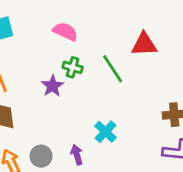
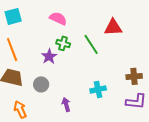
cyan cross: (105, 132) -> (98, 89), moved, turned 35
gray circle: (41, 156) -> (41, 84), moved

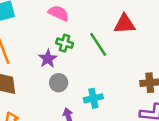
gray circle: (41, 84) -> (59, 83), moved
cyan cross: (98, 89) -> (93, 98), moved

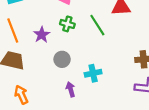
purple star: (48, 59) -> (42, 35), moved

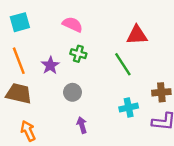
green line: (97, 25) -> (123, 64), moved
cyan cross: (93, 73) -> (129, 107), moved

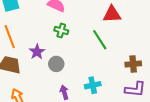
purple star: (50, 65) -> (37, 52), moved
cyan cross: (129, 107) -> (93, 85), moved

